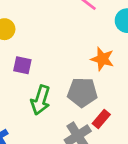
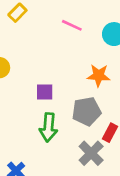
purple square: (22, 65) -> (45, 92), moved

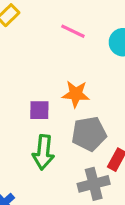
orange star: (99, 76) -> (76, 94), moved
gray cross: (91, 153) -> (94, 184), turned 30

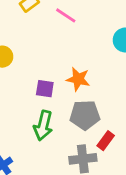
pink line: (73, 31) -> (66, 15), moved

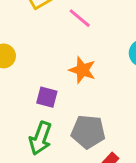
orange star: (78, 79) -> (82, 70), moved

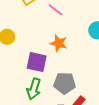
purple square: (47, 97) -> (37, 62), size x1.5

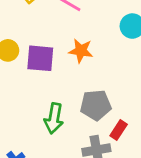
purple square: (37, 62) -> (40, 58), moved

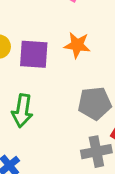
green arrow: (54, 118) -> (22, 111), moved

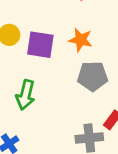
gray pentagon: (95, 103) -> (92, 76), moved

